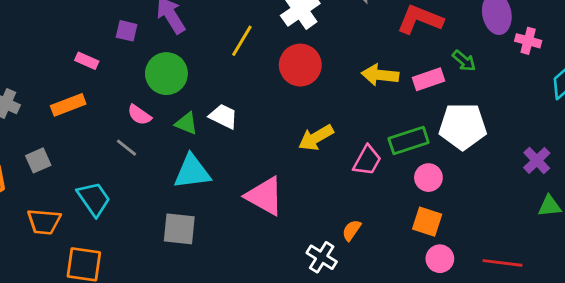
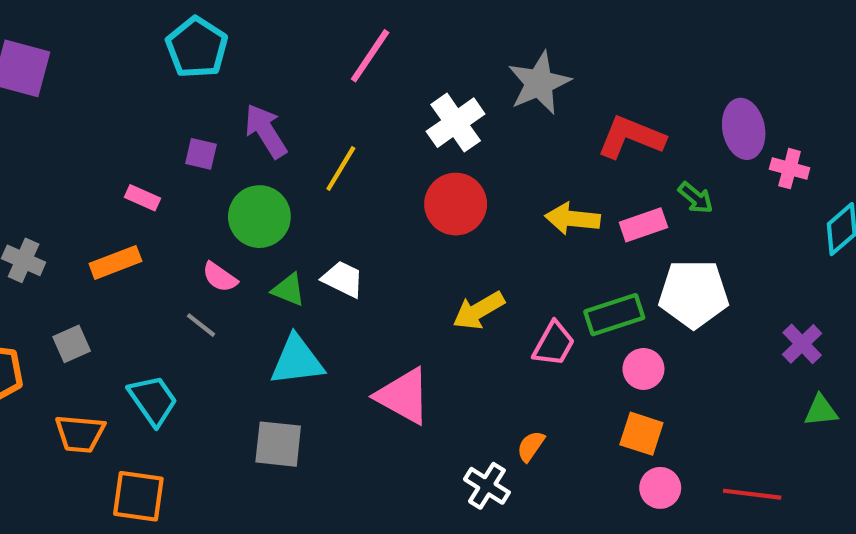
yellow line: (242, 41) -> (341, 169), moved

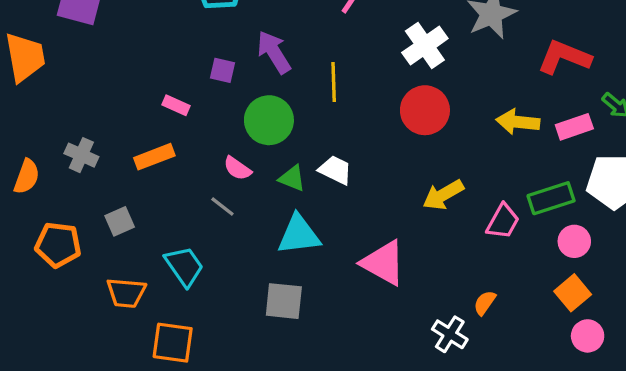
yellow line: (341, 169) -> (334, 82), turned -33
orange square: (641, 434) -> (573, 293), turned 32

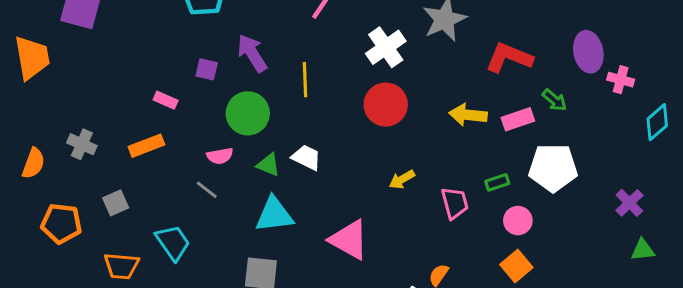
pink semicircle: (237, 168) -> (220, 156), turned -45
yellow arrow: (443, 195) -> (402, 179), size x0.7
green rectangle: (551, 198) -> (497, 182), size x0.6
pink trapezoid: (503, 221) -> (455, 203), turned -44

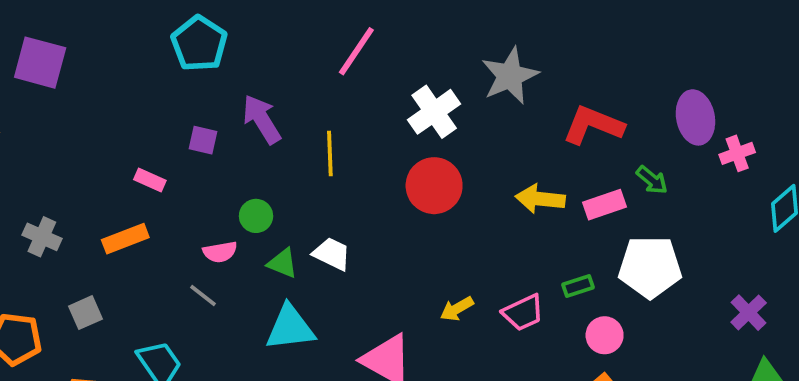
pink cross: (621, 80) -> (737, 153), turned -35
green circle: (248, 113) -> (256, 216), moved, size x0.6
yellow arrow: (402, 179) -> (457, 309), moved
pink trapezoid: (455, 203) -> (523, 313), turned 80

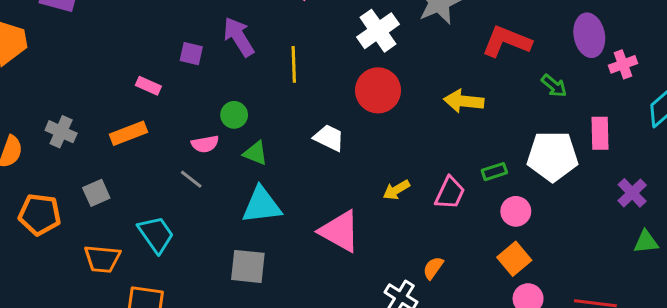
pink rectangle: (605, 205) -> (600, 133), moved, turned -72
white trapezoid: (332, 254) -> (329, 138), moved
pink trapezoid: (523, 313) -> (450, 193), turned -40

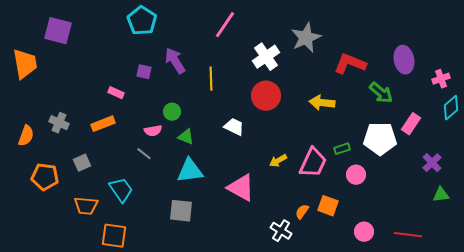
pink cross: (623, 64) -> (441, 79), moved
green arrow: (554, 86) -> (381, 93), size x1.4
pink rectangle: (600, 133) -> (411, 124), turned 35
pink trapezoid: (450, 193) -> (313, 163), size x1.4
orange square: (514, 259) -> (328, 206), moved, turned -30

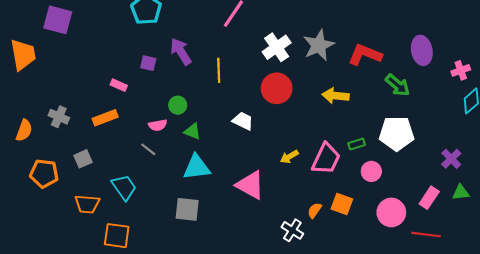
gray star: (306, 38) -> (319, 45), moved
pink rectangle: (411, 124) -> (429, 198), moved
pink circle: (364, 232) -> (391, 212), moved, size x1.4

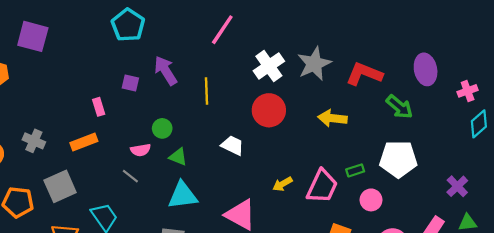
pink rectangle: (119, 85) -> (99, 107), turned 49
gray square: (83, 159) -> (60, 186), size x1.6

